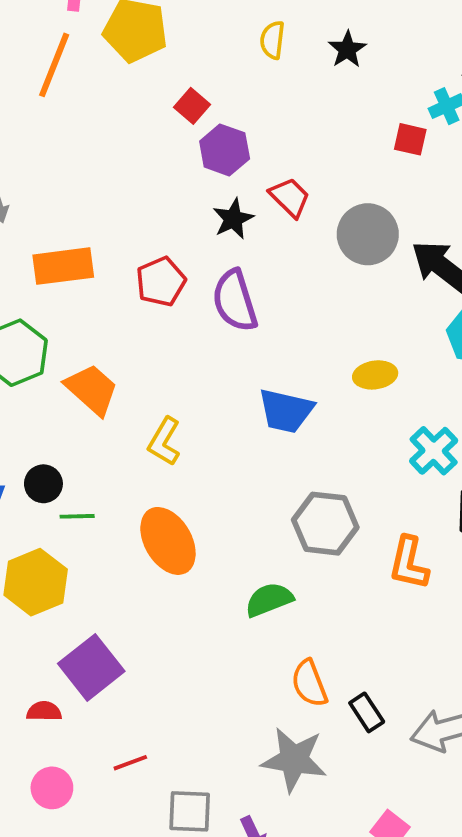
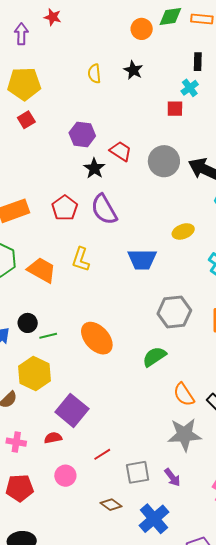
red square: (192, 106) -> (26, 120), moved, turned 30
yellow L-shape: (164, 441) -> (81, 259), moved

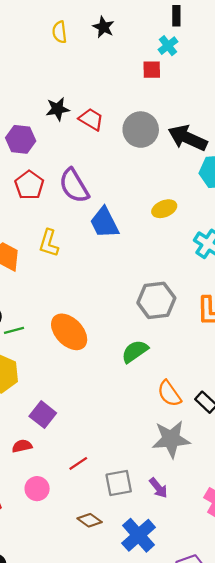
purple hexagon: (82, 134) -> (21, 139), moved
black star: (94, 168) -> (58, 109), moved, turned 30
blue trapezoid: (142, 259) -> (104, 223), moved, turned 64
purple square: (72, 410) -> (43, 415), size x0.7

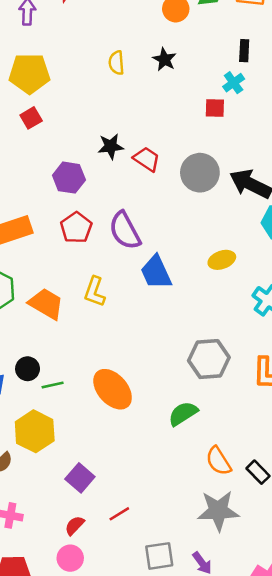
red semicircle: (22, 446) -> (75, 525), moved, turned -36
red line: (78, 463) -> (119, 514), moved

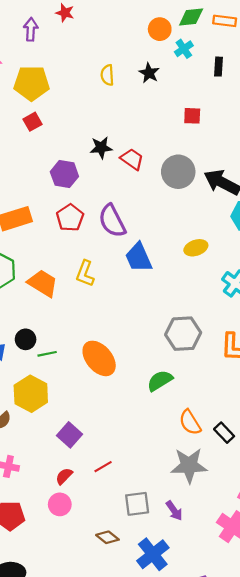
cyan cross: (234, 83) -> (184, 49), moved

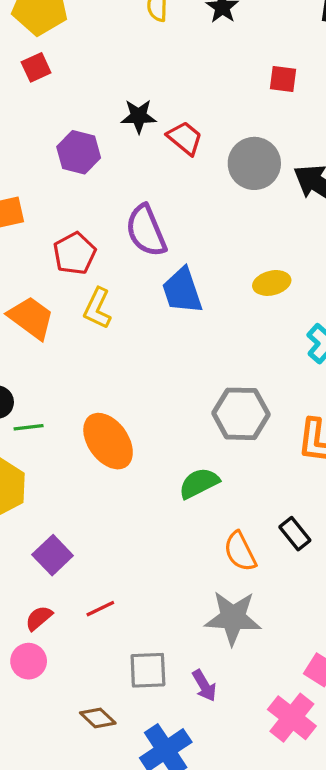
red pentagon: (70, 218) -> (75, 253), moved
black rectangle: (224, 433) -> (295, 534), moved

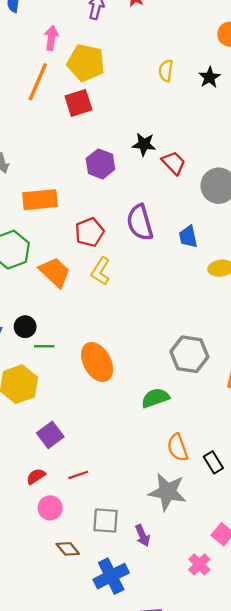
red square: (36, 67) -> (78, 103), size x1.4
blue trapezoid: (182, 291) -> (188, 237), moved, size x0.7
black rectangle: (295, 534) -> (213, 462), moved
pink circle: (29, 661) -> (50, 508), moved
pink cross: (292, 718) -> (199, 564), size x0.7

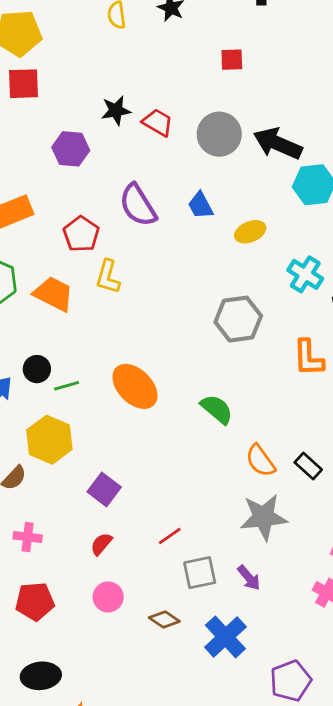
red square: (78, 103) -> (24, 84), turned 32
gray hexagon: (189, 354) -> (238, 319), moved
green semicircle: (155, 398) -> (217, 409), turned 76
red line: (78, 475) -> (170, 536), moved
pink circle: (50, 508) -> (108, 597), moved

